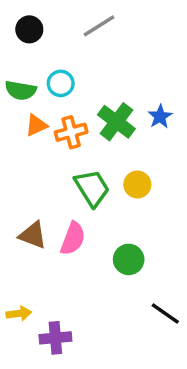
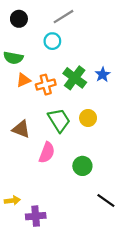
cyan circle: (61, 83) -> (52, 41), moved
brown triangle: (33, 235) -> (21, 129), moved

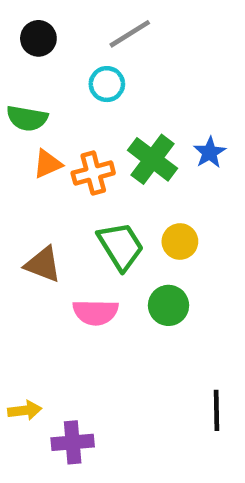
pink semicircle: (47, 153) -> (95, 312), turned 70
green circle: (82, 166) -> (169, 305), moved
black line: (106, 200) -> (216, 410), turned 54

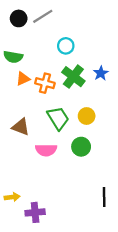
gray line: (130, 34) -> (43, 16), moved
cyan circle: (107, 84) -> (66, 46), moved
orange cross: (93, 173) -> (45, 83), turned 30

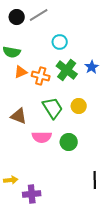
green circle: (81, 147) -> (69, 142), moved

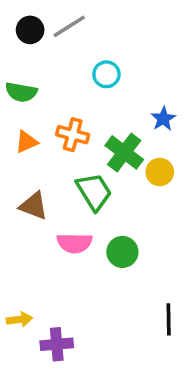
green cross: (67, 70) -> (124, 152), moved
orange triangle: (21, 72) -> (27, 142), moved
yellow circle: (79, 106) -> (160, 172), moved

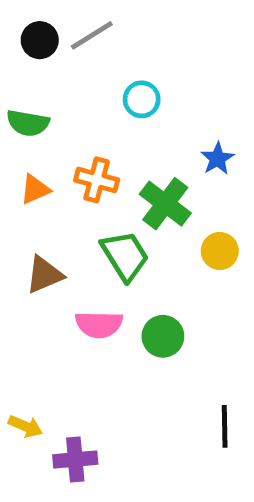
yellow circle: (160, 172) -> (220, 251), moved
brown triangle: (34, 206) -> (44, 275), turned -44
yellow arrow: (19, 319) -> (26, 426), turned 30

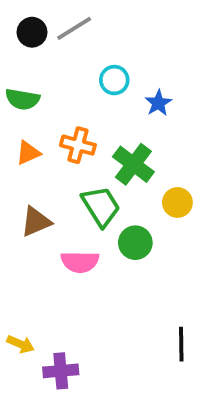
blue star: (217, 159) -> (158, 103), moved
green circle: (163, 336) -> (135, 243), moved

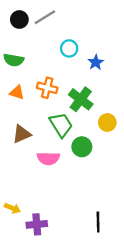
orange triangle: (28, 153) -> (17, 92), turned 42
black line: (181, 344) -> (98, 222), moved

